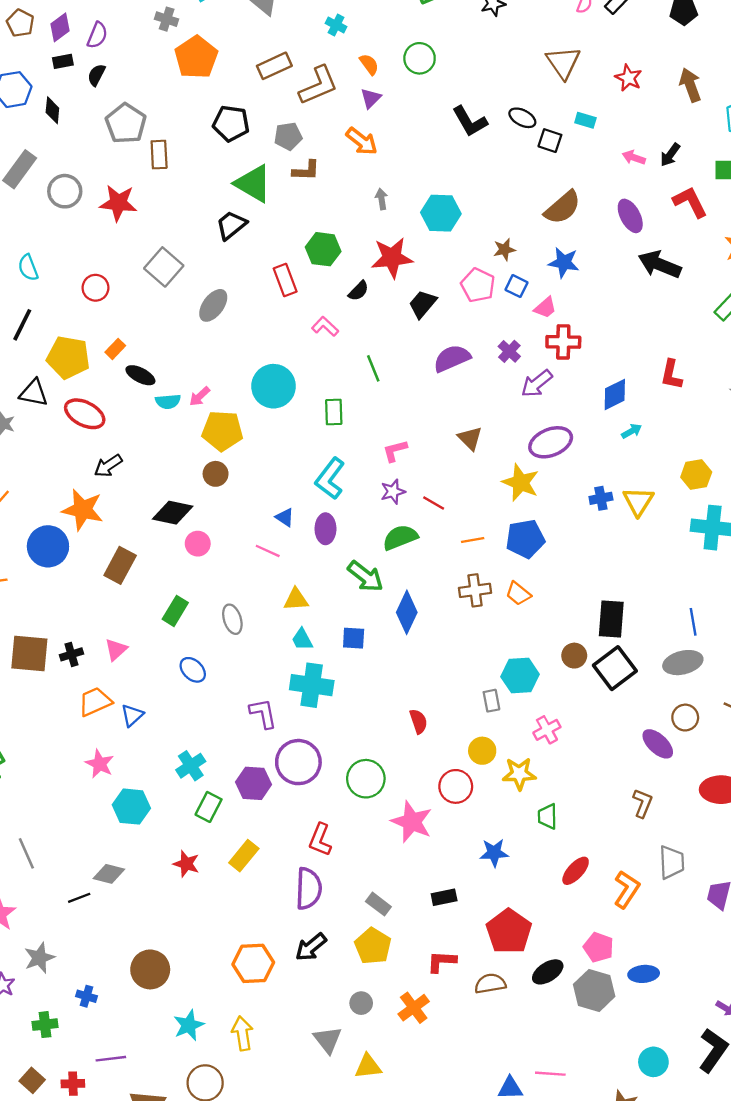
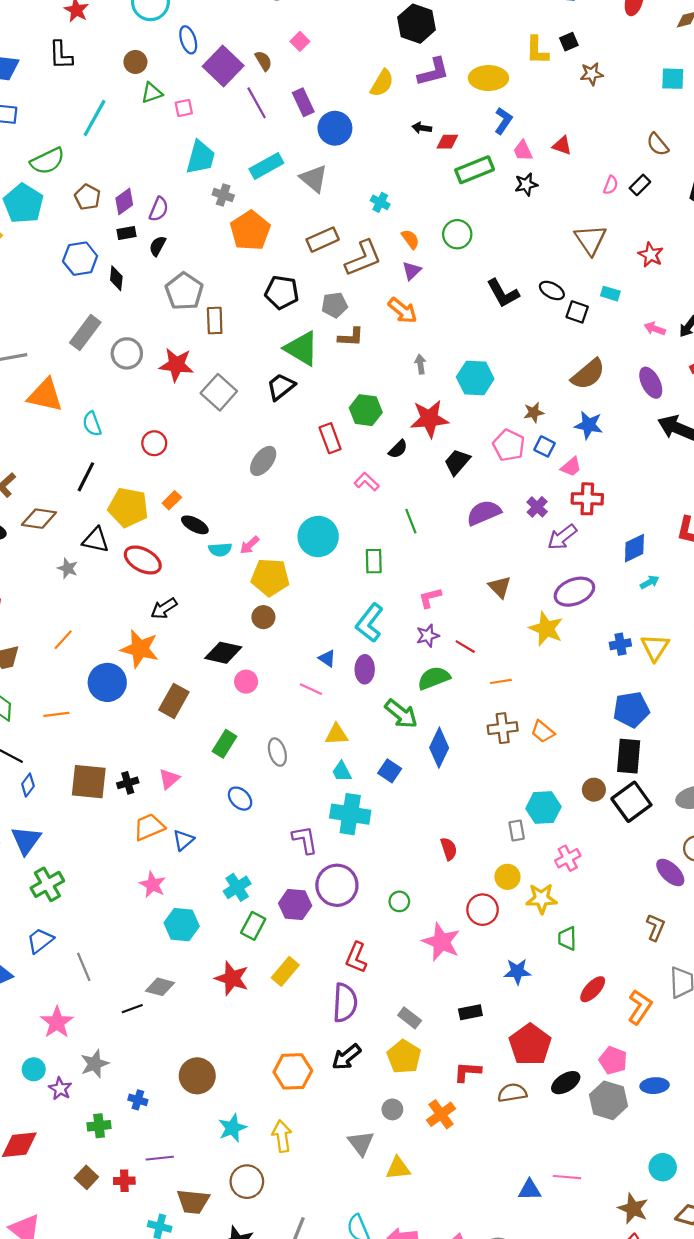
gray square: (164, 267) -> (219, 392), moved
blue pentagon: (525, 539) -> (631, 710), moved
blue square: (354, 638) -> (390, 771), turned 30
green circle: (366, 779) -> (399, 901), size x0.6
red star: (186, 864) -> (232, 978), size x1.4

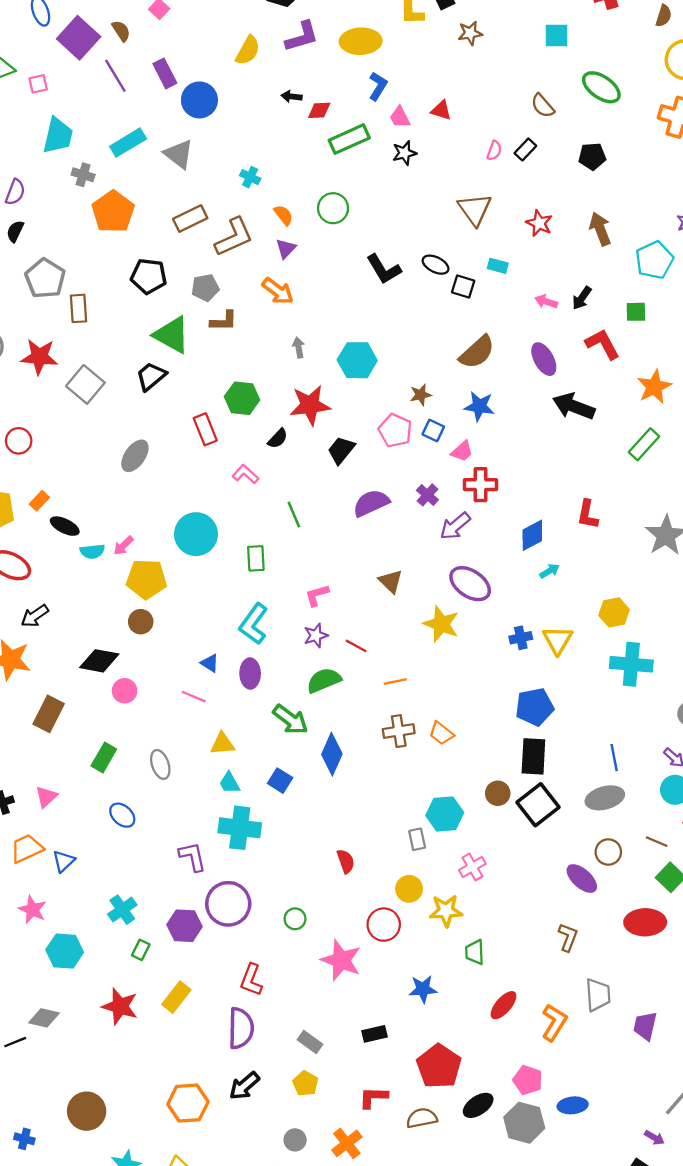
purple ellipse: (574, 592) -> (470, 584), turned 57
green rectangle: (253, 926) -> (141, 950), size x0.7
yellow pentagon: (404, 1057) -> (305, 1083), size x0.7

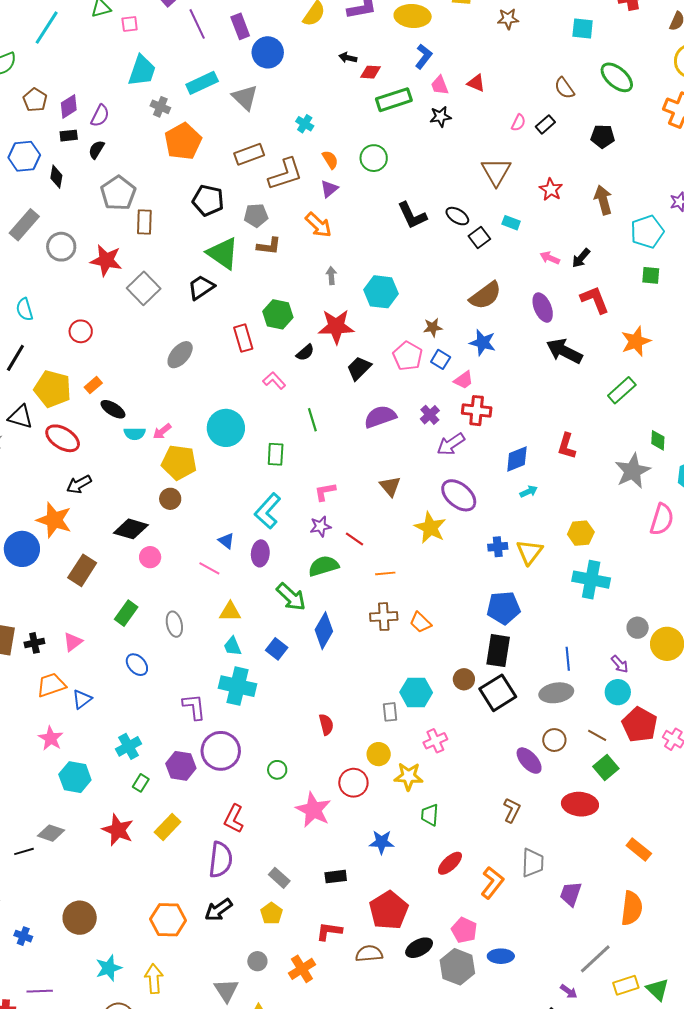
black square: (463, 287) -> (479, 238), turned 30
green square: (636, 312) -> (651, 275), moved

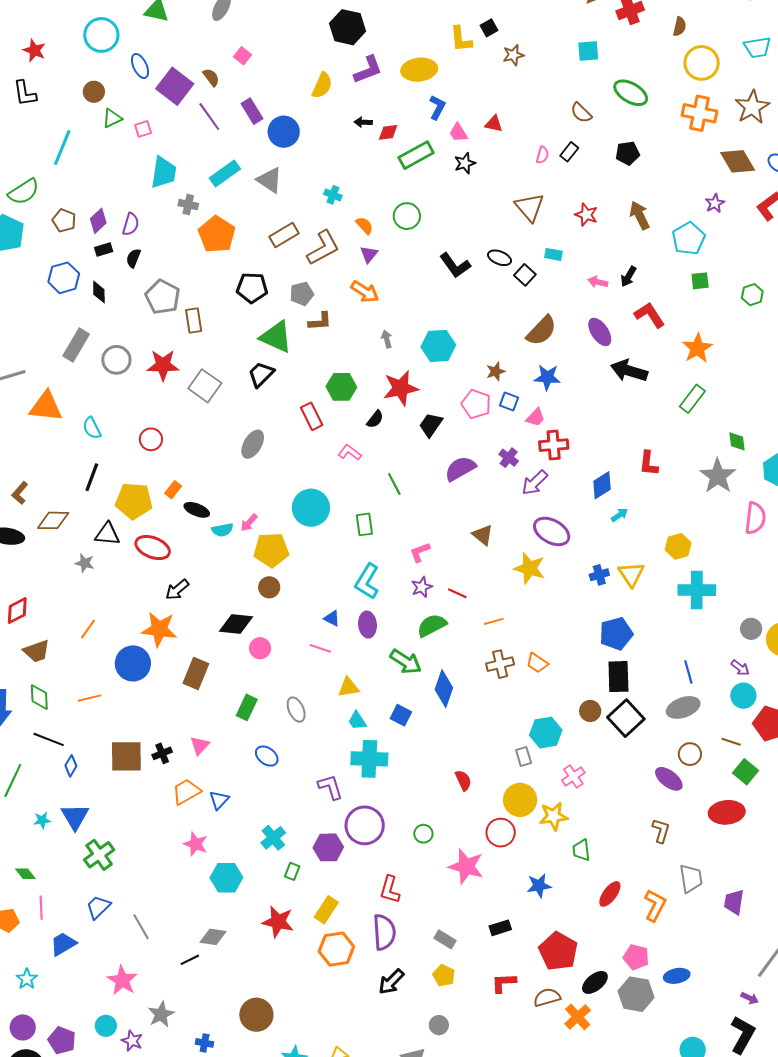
yellow circle: (379, 754) -> (520, 800), size x1.4
orange hexagon: (168, 920) -> (336, 949), moved
orange cross: (302, 969) -> (578, 1017), moved

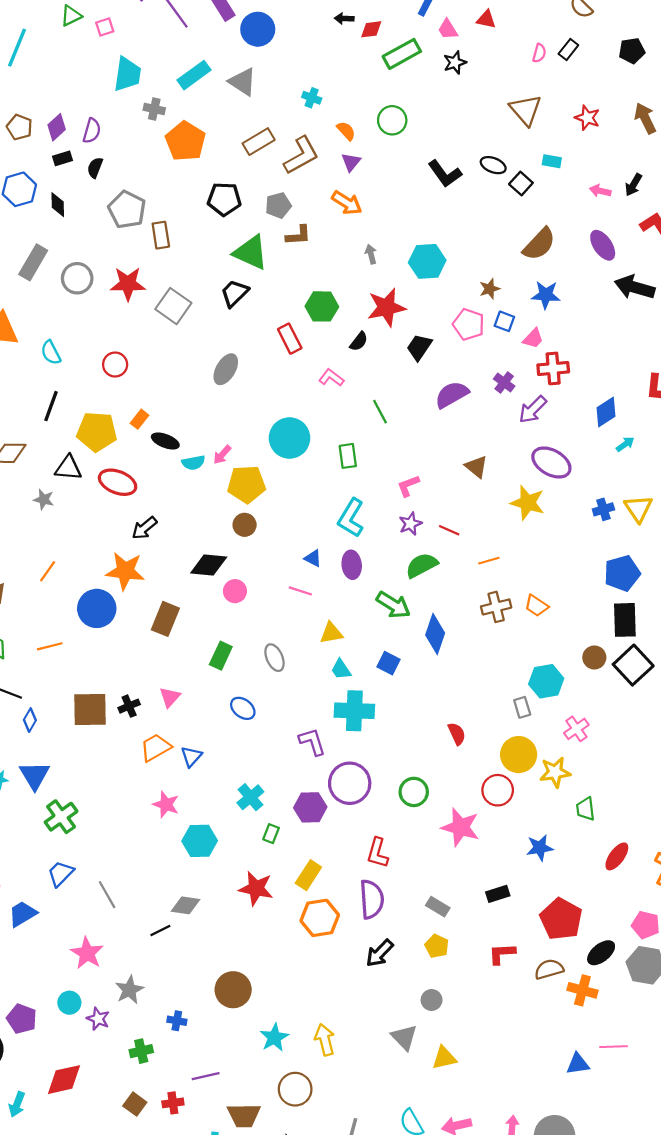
green circle: (423, 834) -> (414, 792), size x1.4
orange cross: (578, 1017) -> (582, 990), turned -32

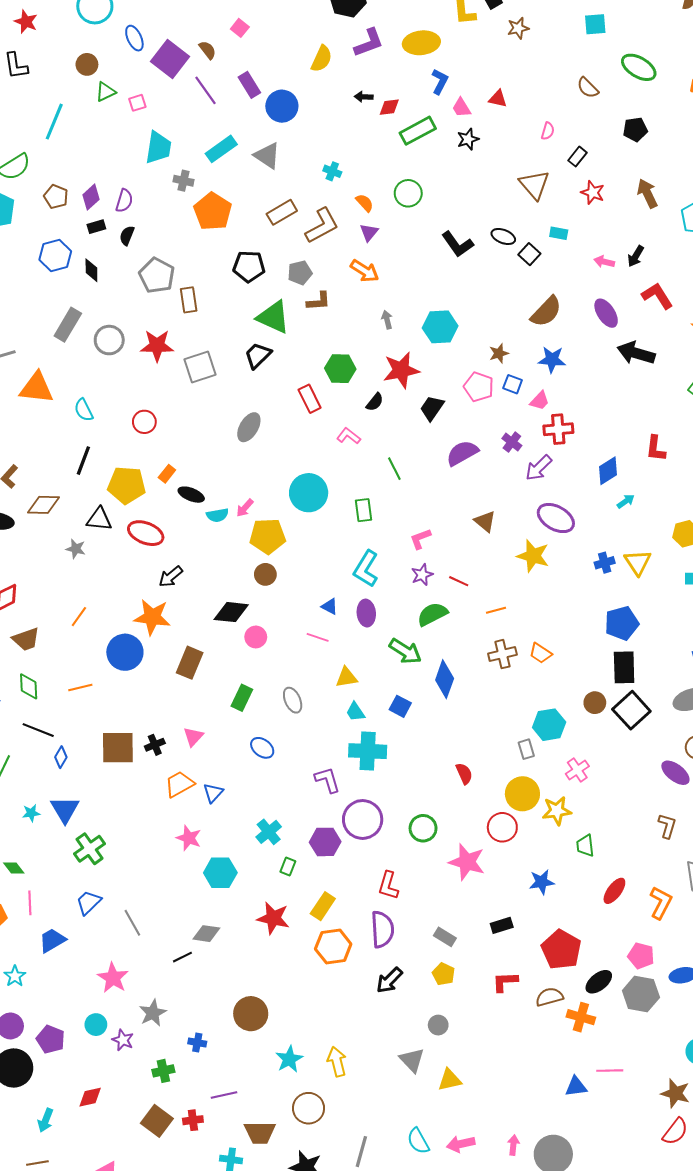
black rectangle: (568, 50) -> (578, 157), moved
gray square: (173, 306) -> (200, 367), turned 36
red diamond: (64, 1080) -> (90, 1097), size x0.7
brown square: (135, 1104) -> (157, 1121), size x1.4

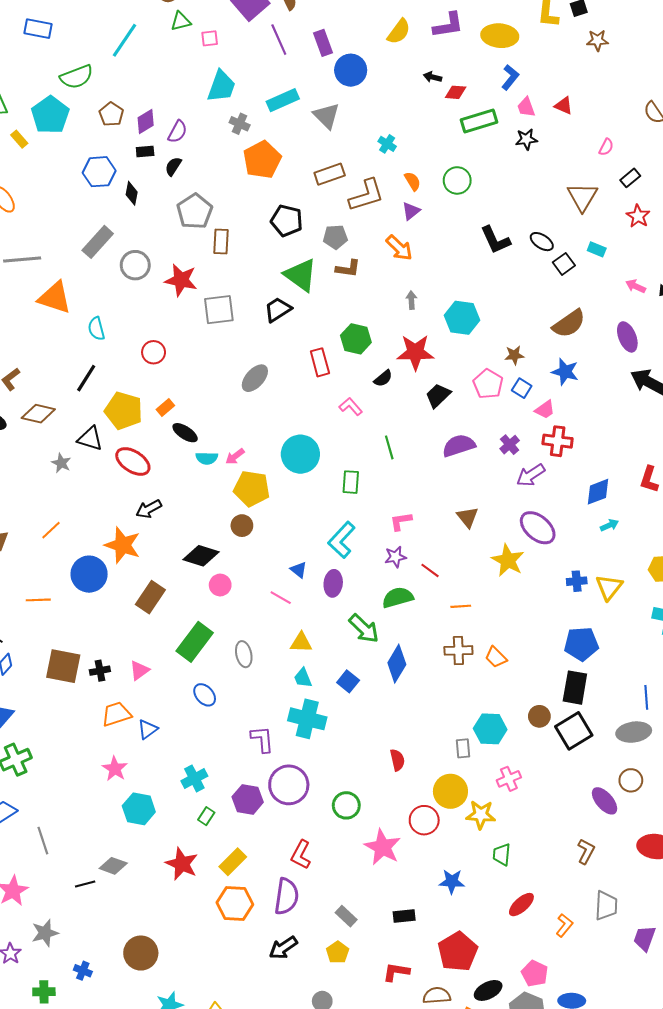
green rectangle: (242, 698) -> (195, 642), size x1.5
orange L-shape: (661, 903) -> (564, 925), size x0.7

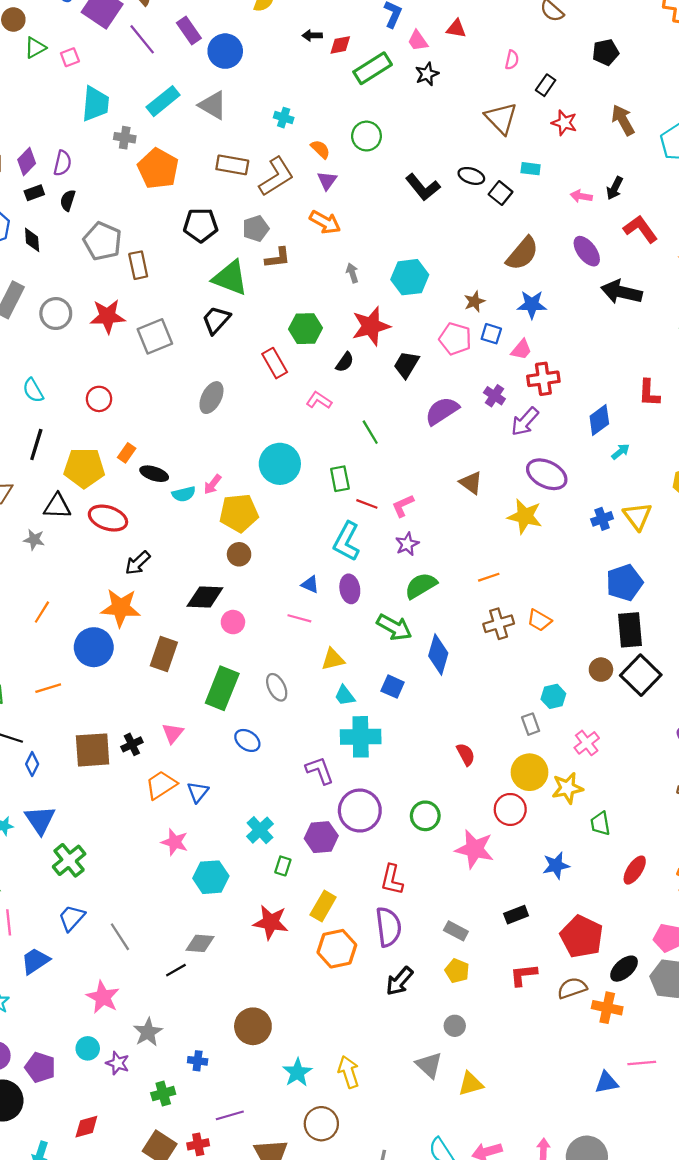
brown rectangle: (330, 174) -> (232, 165), turned 44
red line: (430, 570) -> (367, 504), moved
cyan hexagon: (490, 729) -> (553, 696), size x0.7

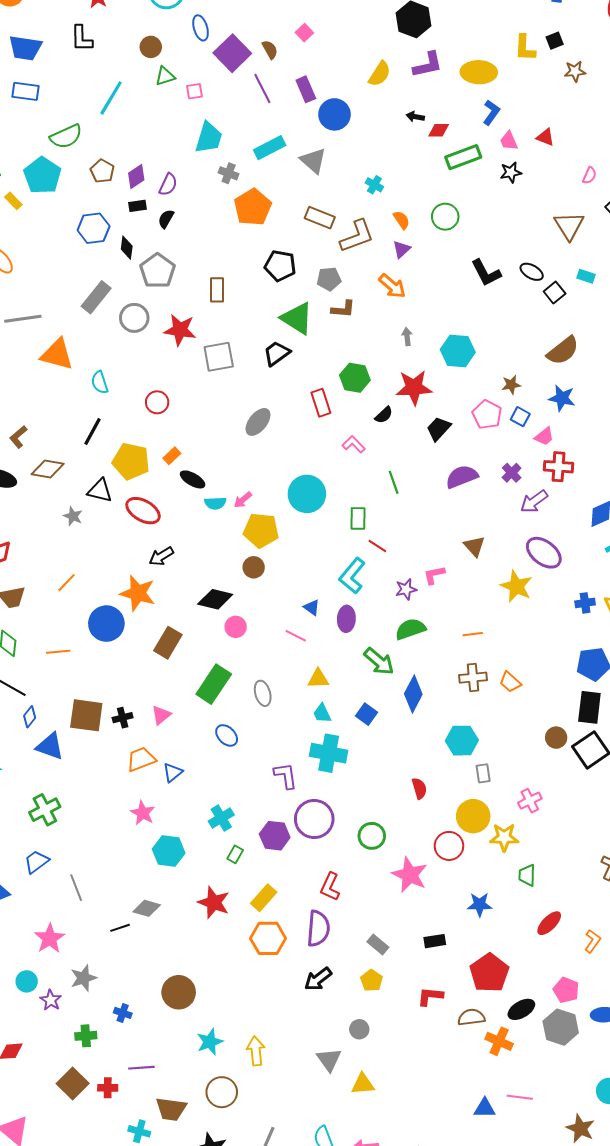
gray pentagon: (102, 241) -> (158, 271), moved
pink L-shape: (403, 506) -> (434, 575), moved
cyan hexagon: (553, 696) -> (462, 741), moved, size x1.4
blue triangle: (40, 820) -> (50, 746), moved, turned -48

